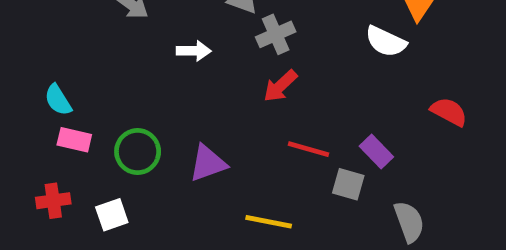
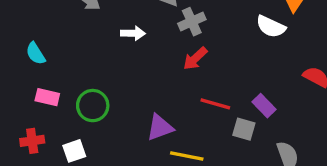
cyan semicircle: (58, 100) -> (36, 53), moved
purple triangle: (208, 163) -> (160, 127), moved

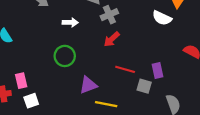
pink rectangle: (47, 97) -> (21, 81), moved, turned 64
green circle: (93, 106) -> (65, 56), moved
purple rectangle: (264, 106) -> (158, 71), turned 32

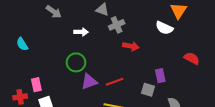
red arrow: (112, 39) -> (131, 46), moved, turned -126
red line: (125, 69) -> (115, 82), moved, turned -36
purple triangle: (88, 85) -> (89, 82), moved

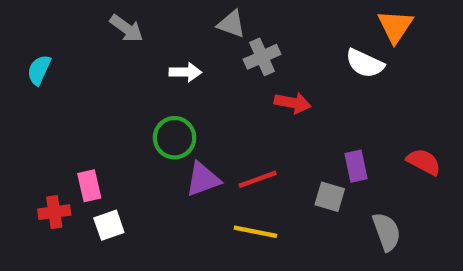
cyan semicircle: (22, 44) -> (39, 70), moved, turned 56
red semicircle: (192, 58) -> (424, 162), moved

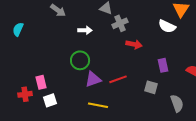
purple rectangle: (356, 166) -> (163, 65), moved
yellow line: (255, 232) -> (98, 105), moved

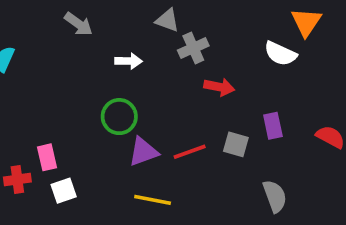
gray square: (151, 87) -> (236, 144), moved
gray semicircle: (177, 103) -> (275, 196), moved

